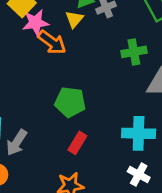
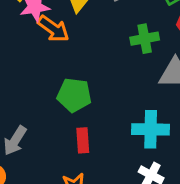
red rectangle: (77, 143) -> (83, 140), turned -35

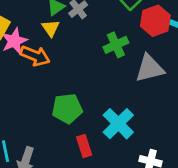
cyan cross: (151, 129) -> (118, 124), moved, turned -32

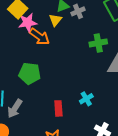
green pentagon: (67, 109) -> (30, 73), moved
cyan cross: (118, 124) -> (86, 99), size x0.6

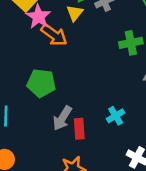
pink star: (28, 23) -> (38, 17), turned -30
gray arrow: (15, 109) -> (62, 118), moved

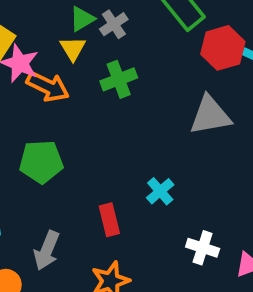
green cross: (131, 43) -> (119, 79), moved
gray arrow: (62, 118) -> (47, 250), moved

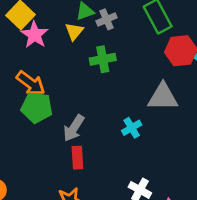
orange arrow: (48, 87) -> (31, 83), moved
cyan cross: (160, 191) -> (132, 128), moved
gray arrow: (47, 250) -> (74, 128), moved

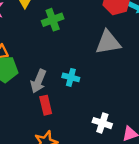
cyan cross: (132, 128) -> (71, 77), moved, turned -35

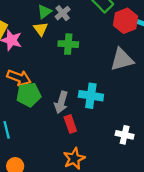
green cross: (53, 20) -> (68, 44), turned 30
cyan cross: (71, 77) -> (91, 96), size x1.5

